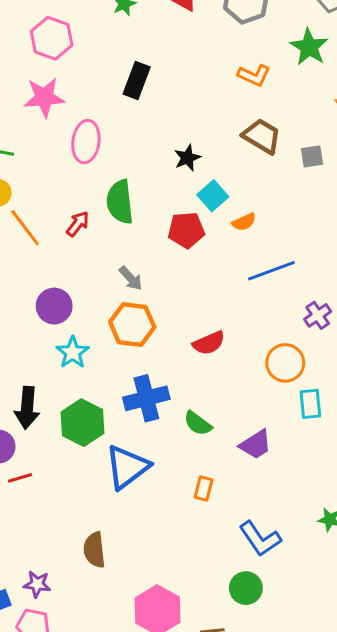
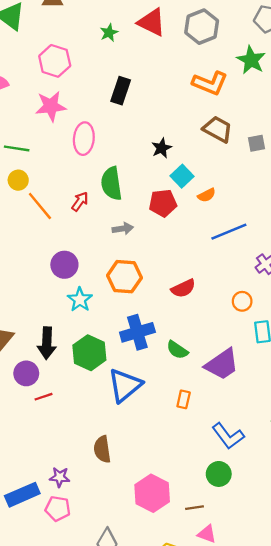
orange L-shape: (254, 75) -> (210, 83), size x1.4
gray arrow: (131, 278) -> (123, 229), moved, turned -54
orange circle: (285, 363) -> (242, 301), size x0.7
purple trapezoid: (256, 445) -> (222, 364), size x1.4

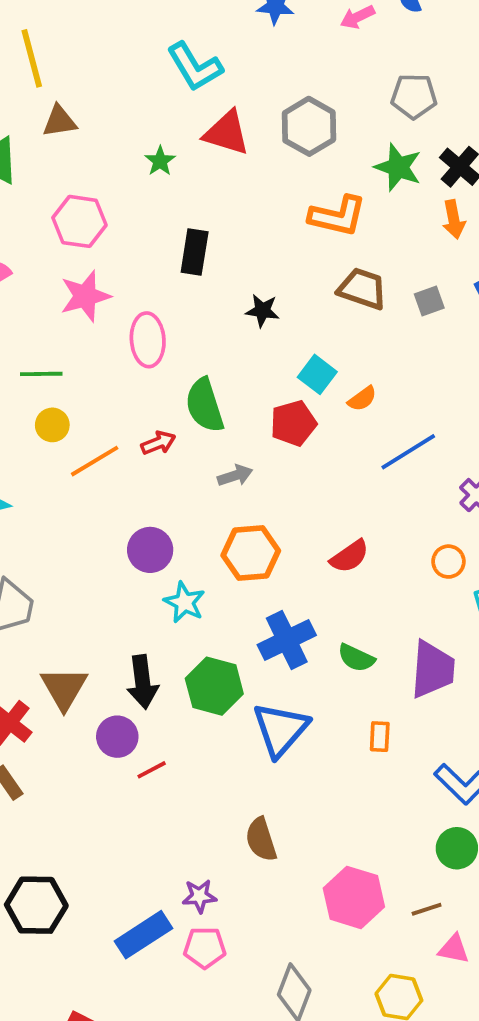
black star: (162, 148) -> (262, 311), moved, turned -30
red arrow: (80, 201) -> (158, 443), turned 42
orange line: (40, 206) -> (95, 461), turned -72
purple trapezoid: (222, 364) -> (433, 669), turned -42

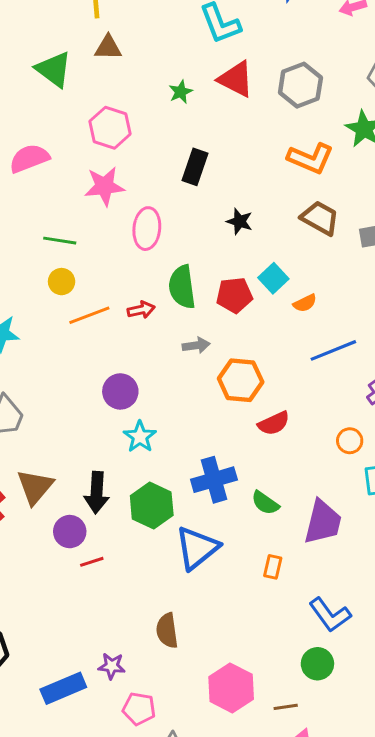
red pentagon: (293, 423) -> (234, 295), moved
orange hexagon: (251, 553) -> (241, 380), moved
pink pentagon: (205, 948) -> (139, 709), moved

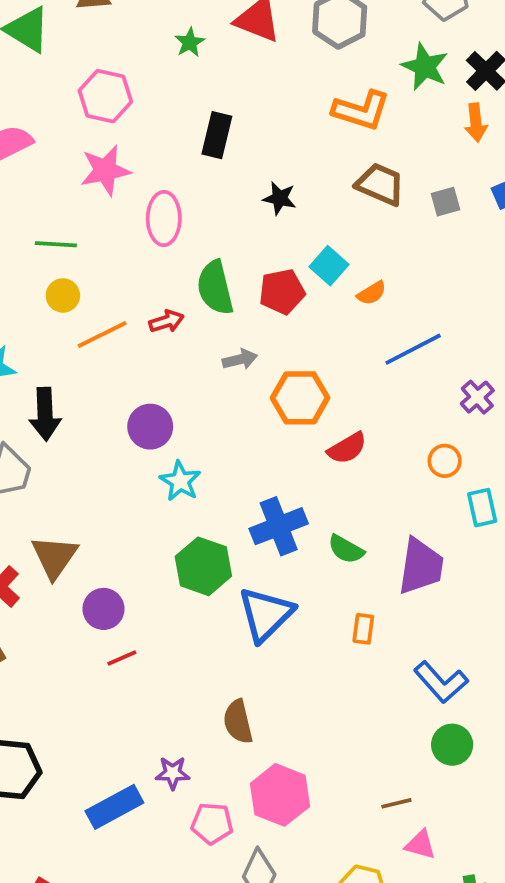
black arrow: (97, 493) -> (45, 414), moved
red line: (92, 562) -> (122, 658), moved
green circle: (317, 664) -> (452, 745), moved
pink hexagon: (231, 688) -> (280, 795), moved

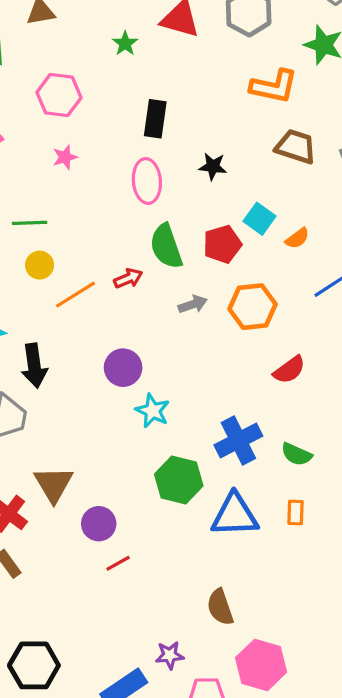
pink star: (105, 170) -> (65, 157), size x0.6
pink ellipse: (164, 218) -> (147, 181), moved
orange hexagon: (300, 398) -> (253, 307), moved
blue triangle: (266, 614) -> (235, 515), turned 48
orange rectangle: (363, 629) -> (296, 512), moved

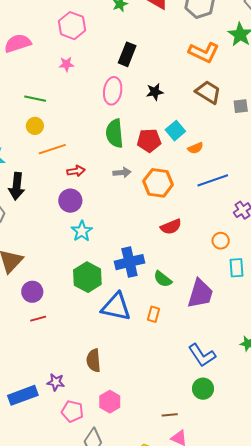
black star: (213, 166) -> (155, 92), turned -30
red arrow: (128, 278) -> (76, 171), moved
pink hexagon: (261, 665) -> (110, 402), size x0.7

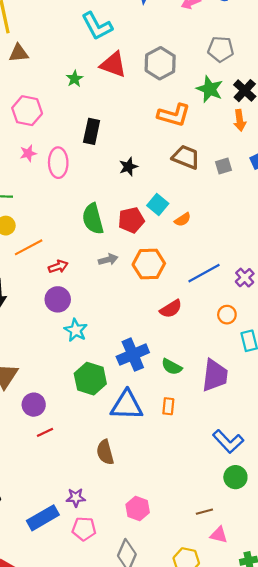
pink ellipse: (113, 91) -> (58, 163), moved
blue line: (213, 180) -> (204, 273), moved
brown semicircle: (94, 360) -> (105, 452), moved
pink pentagon: (72, 411) -> (84, 529), moved

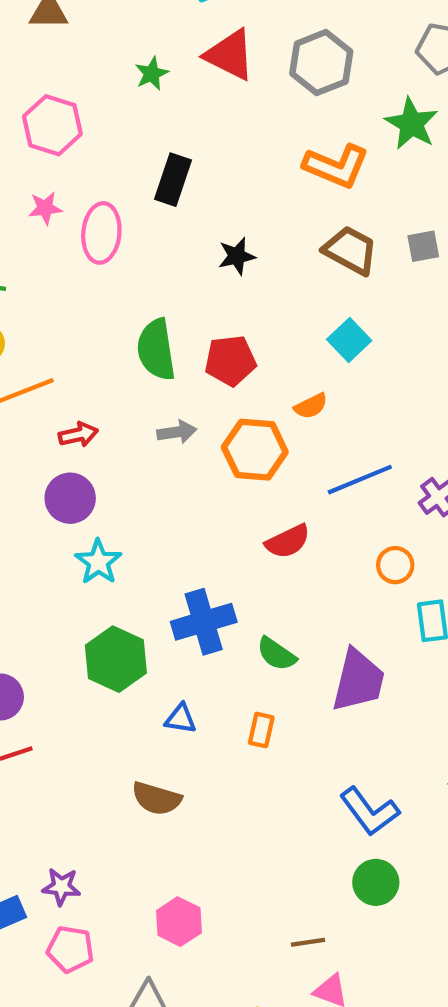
gray square: (224, 166) -> (423, 246), moved
cyan square: (158, 204) -> (349, 340), moved
orange semicircle: (183, 220) -> (311, 406), moved
blue triangle: (127, 405) -> (181, 719), size x0.5
brown semicircle: (105, 452) -> (157, 798), moved, turned -65

